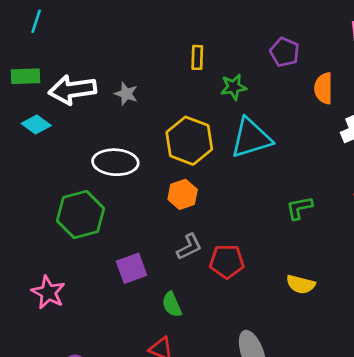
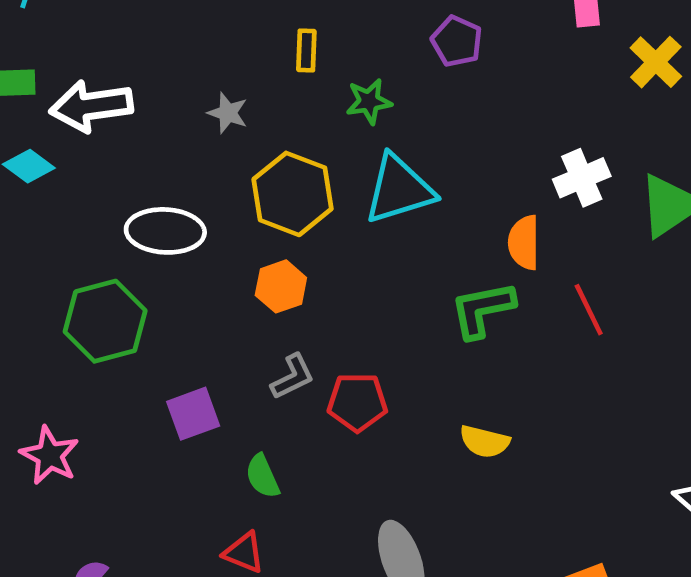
orange semicircle: (324, 88) -> (524, 243), moved
gray star: (126, 94) -> (228, 113), moved
green L-shape: (299, 208) -> (482, 310), size x1.4

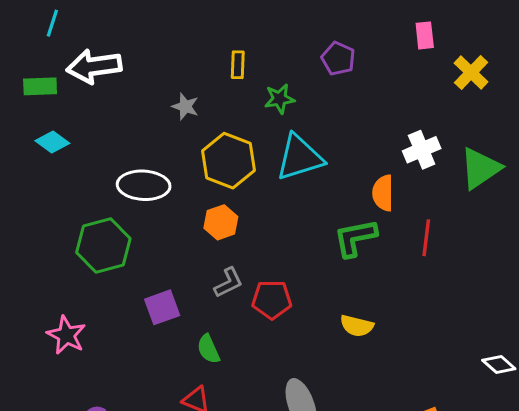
white arrow: (91, 106) -> (94, 66), moved
red line: (589, 310) -> (426, 238), turned 33

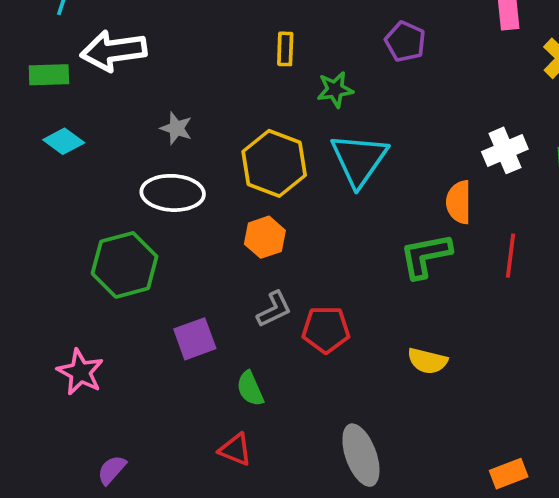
gray star: (185, 106) -> (176, 128), moved
cyan triangle: (300, 157) -> (359, 160), turned -38

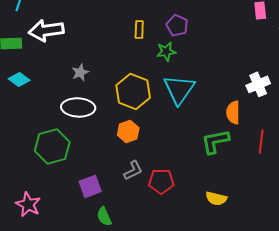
purple pentagon: (405, 42) -> (177, 25), moved
gray star: (176, 128) -> (80, 72), turned 30
green semicircle: (250, 389) -> (104, 216), moved

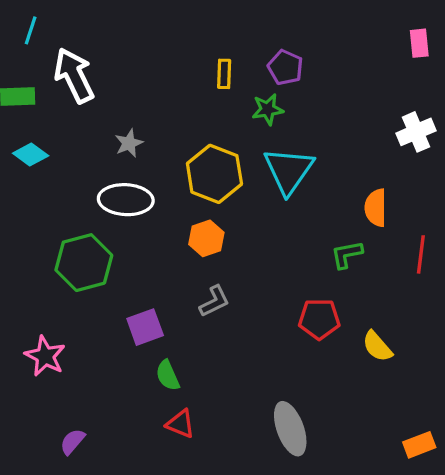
white arrow: (46, 30) -> (74, 75), turned 72
white cross: (258, 84) -> (416, 132), moved
green L-shape: (215, 141) -> (347, 254), size x0.7
red pentagon: (161, 181) -> (319, 319), moved
yellow semicircle: (216, 198) -> (377, 346), moved, turned 35

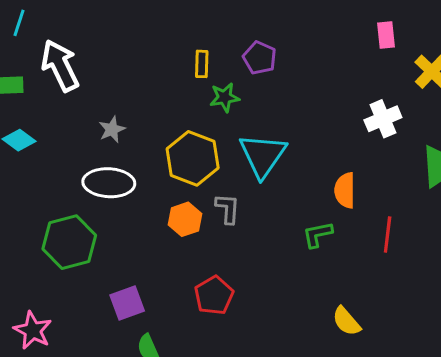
green star: (268, 109) -> (225, 97), moved
gray L-shape: (214, 301) -> (228, 209), moved, turned -60
red pentagon: (319, 319) -> (214, 295), moved, turned -30

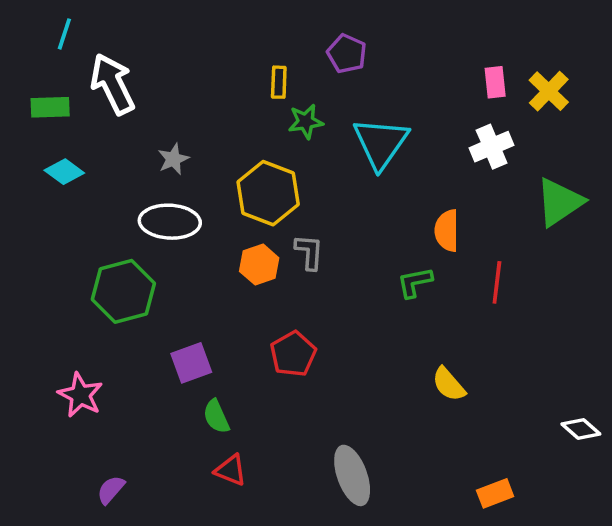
pink rectangle: (386, 35) -> (495, 82), moved
purple pentagon: (260, 58) -> (347, 54), moved
cyan triangle: (263, 155) -> (381, 143), moved

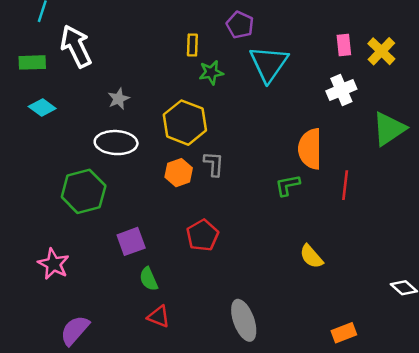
cyan triangle: (381, 143) -> (269, 64), moved
orange semicircle: (447, 231) -> (310, 149), size x1.4
purple semicircle: (111, 490) -> (75, 330), size x1.5

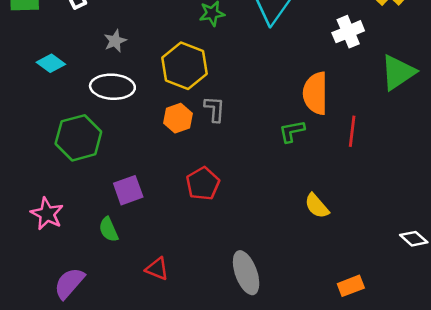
cyan diamond: (42, 108) -> (51, 63), moved
green semicircle: (149, 279) -> (109, 229), moved

